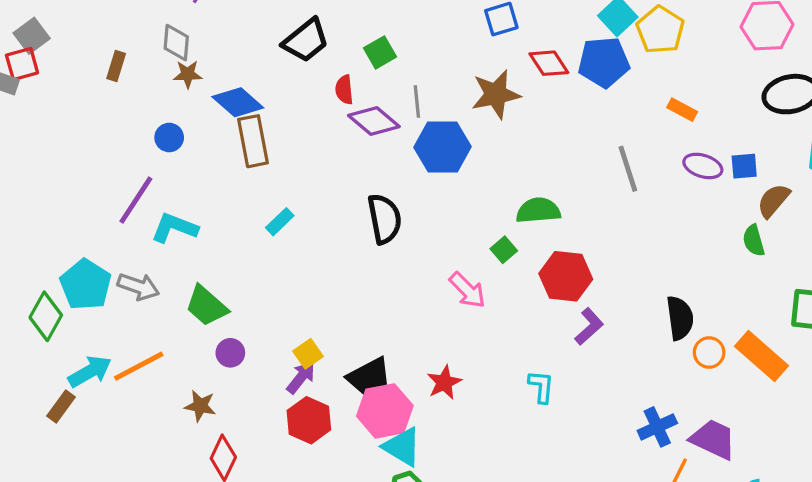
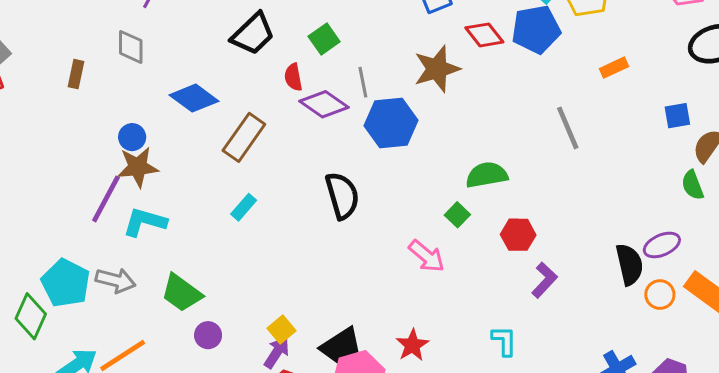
brown star: (188, 74) -> (138, 167), moved, size x1.5
orange rectangle: (682, 110) -> (614, 68), turned -48
brown rectangle: (253, 141) -> (244, 137), moved, turned 51
purple ellipse: (703, 166) -> (662, 245), moved, turned -36
red hexagon: (566, 276) -> (518, 235), size x0.7

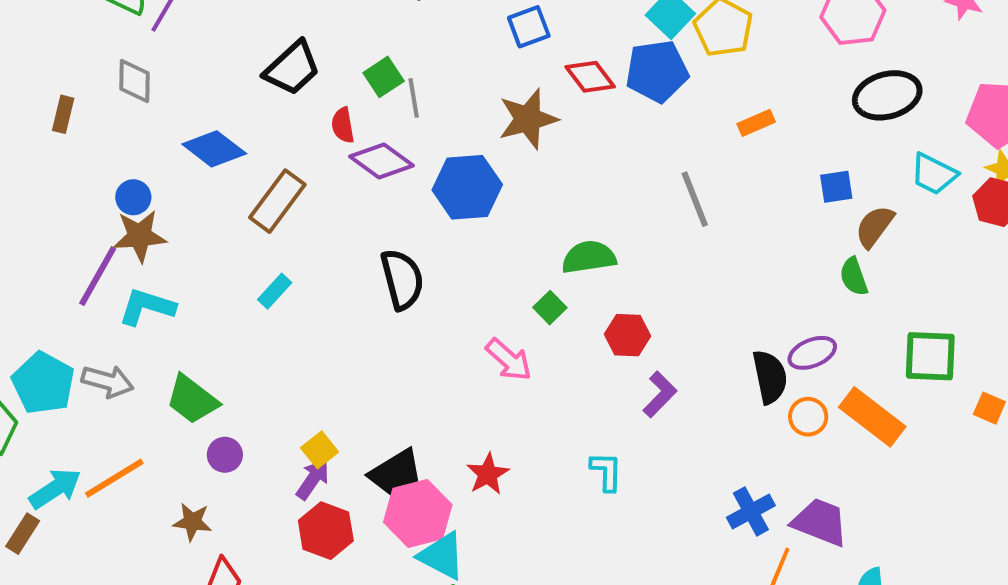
gray line: (363, 82) -> (414, 98), moved

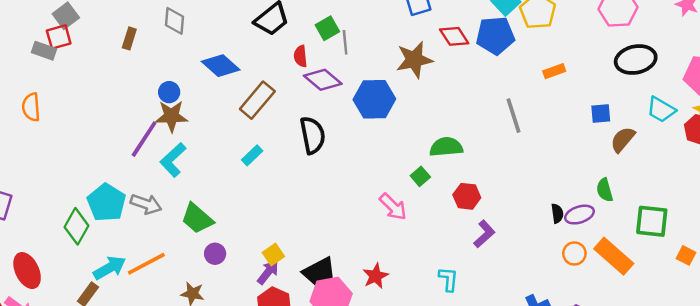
green semicircle: (854, 277) -> (605, 190), moved
black semicircle: (402, 279) -> (313, 135), moved
cyan L-shape: (147, 307) -> (173, 160), turned -64
black semicircle: (770, 377) -> (557, 213), moved, size x0.6

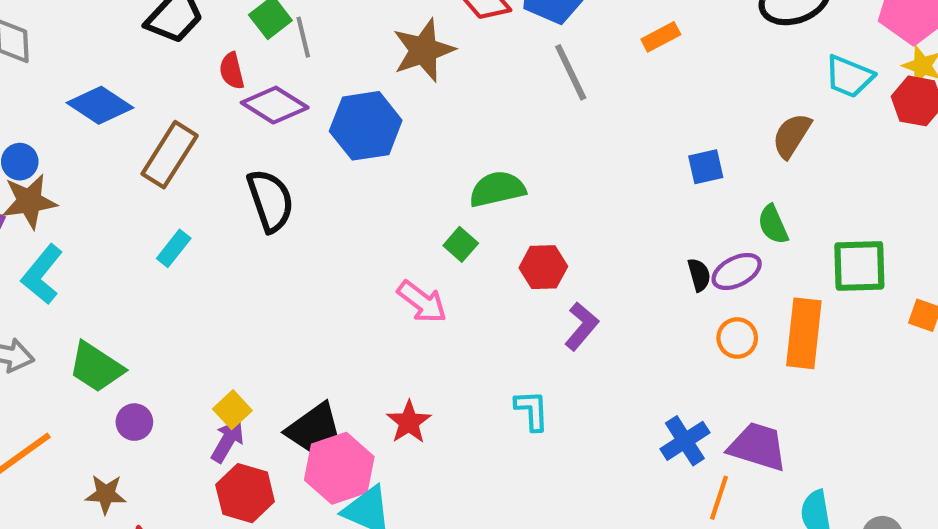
blue square: (601, 114) -> (706, 167), moved
gray line: (513, 116) -> (571, 72), moved
orange rectangle: (614, 256) -> (804, 333), turned 63

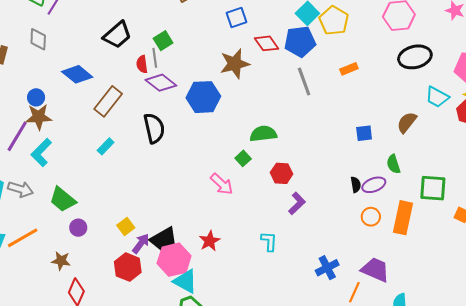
gray line: (303, 37) -> (155, 58), moved
purple arrow: (228, 441) -> (141, 243), moved
blue cross: (685, 441) -> (327, 268), moved

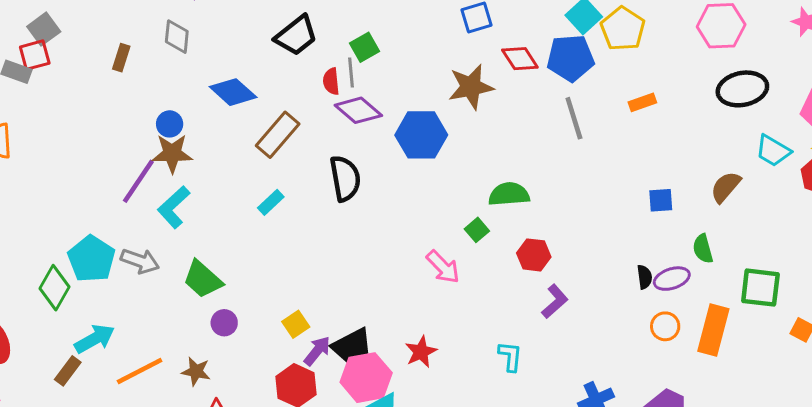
orange line: (23, 238) -> (140, 371), moved

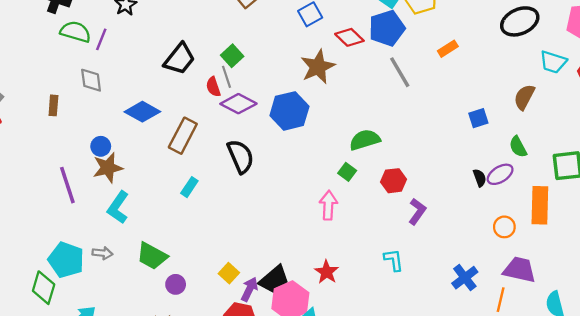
purple line: (138, 181) -> (67, 185), moved, turned -39
gray arrow: (140, 261) -> (102, 253), size x0.7
pink arrow: (443, 267) -> (328, 205), turned -120
orange circle: (665, 326) -> (504, 227), moved

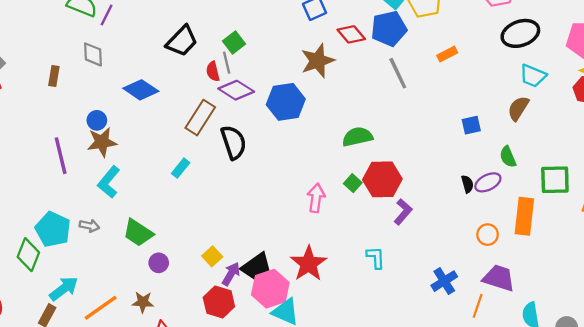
cyan trapezoid: (553, 62) -> (533, 76), moved
brown rectangle: (183, 136) -> (200, 118), moved
green square: (347, 172) -> (353, 183), moved
red hexagon: (394, 181) -> (382, 179), size x1.5
red star: (327, 272) -> (309, 264), size x1.5

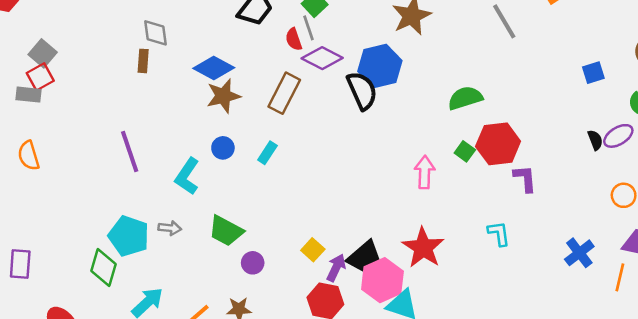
brown rectangle: (54, 76) -> (143, 61), moved
blue circle: (97, 120) -> (223, 148), moved
brown star: (102, 142) -> (223, 96), moved
black semicircle: (234, 142) -> (362, 91), moved
purple L-shape: (403, 212) -> (525, 178), turned -40

